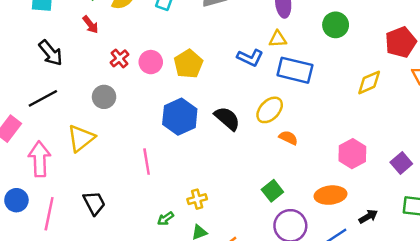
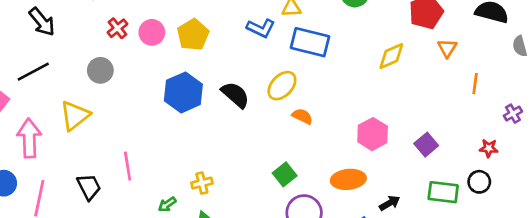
pink line: (147, 162) -> (128, 166), moved

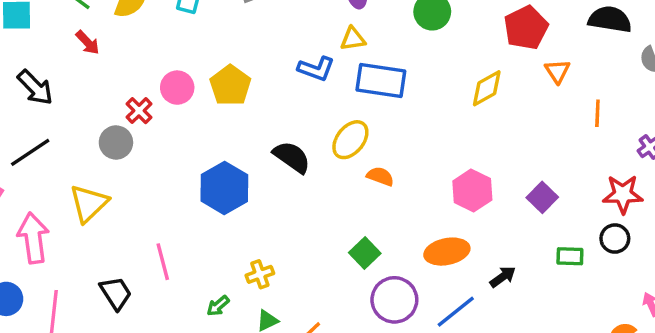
red cross: (118, 28) -> (139, 111), moved
blue hexagon: (183, 92) -> (224, 188), moved
red star: (489, 148) -> (623, 194), size x1.6
green rectangle: (443, 192) -> (570, 256), size x0.7

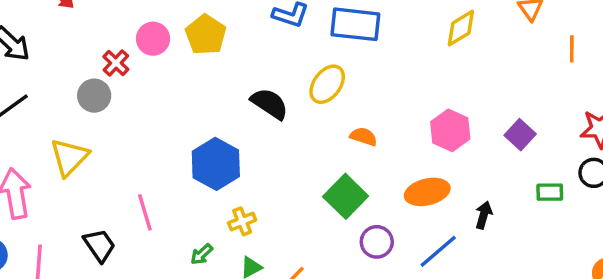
orange semicircle: (380, 176) -> (364, 137), moved
blue hexagon: (224, 188) -> (216, 164), moved
green square: (365, 253) -> (346, 196), size x1.4
black arrow: (503, 277) -> (484, 215), turned -36
purple circle: (394, 300) -> (377, 242), size x0.7

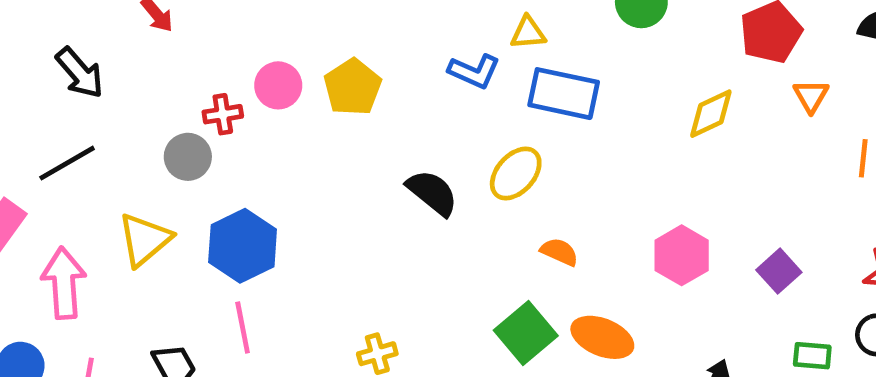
red cross: (116, 63) -> (223, 114), turned 32
blue hexagon: (216, 164) -> (243, 246), moved
orange ellipse: (427, 192) -> (602, 337), moved, turned 30

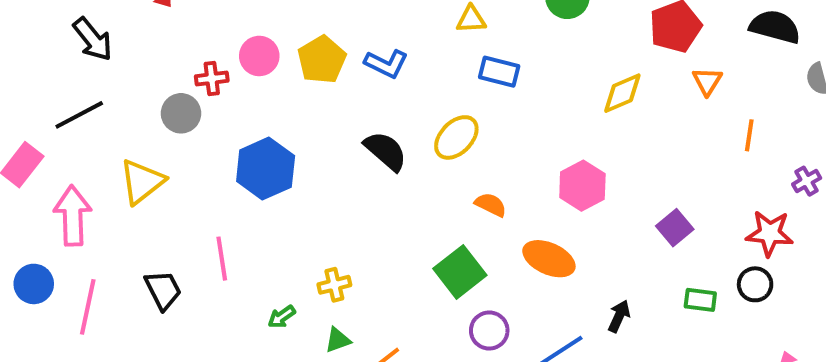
blue L-shape: (474, 71) -> (386, 64), moved
blue rectangle: (564, 94) -> (499, 72), size x0.7
blue hexagon: (243, 246) -> (266, 169), moved
pink hexagon: (682, 255) -> (582, 186), moved
orange ellipse: (602, 337) -> (549, 259), moved

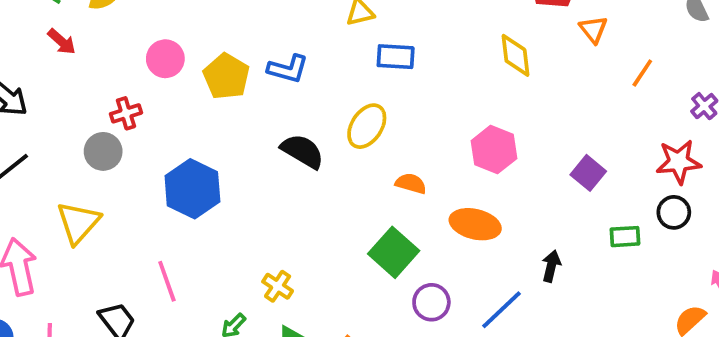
pink circle: (259, 56) -> (165, 59), moved
yellow diamond: (622, 93) -> (515, 55), turned -63
orange line: (749, 135) -> (642, 73), turned 36
yellow cross: (334, 285) -> (278, 286), turned -32

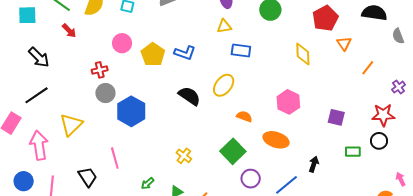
gray circle: (103, 151) -> (105, 93), moved
purple square: (588, 173) -> (336, 117), turned -30
yellow cross: (278, 286) -> (184, 156), moved

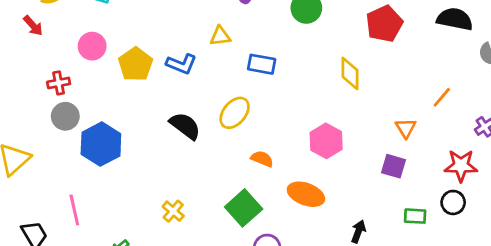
yellow triangle: (224, 26) -> (220, 36), moved
red arrow: (69, 31) -> (33, 26), moved
orange triangle: (344, 44) -> (406, 128), moved

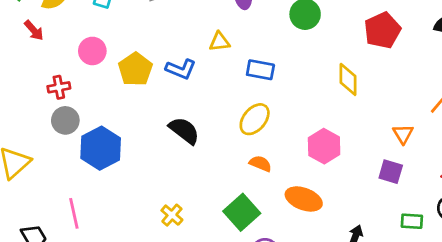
yellow ellipse: (235, 113) -> (255, 119), moved

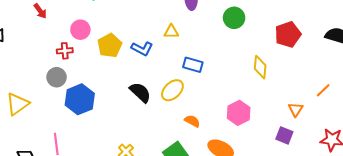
blue rectangle: (260, 70) -> (193, 65), moved
red cross: (59, 87) -> (65, 51), moved
yellow ellipse: (255, 119) -> (172, 90), moved

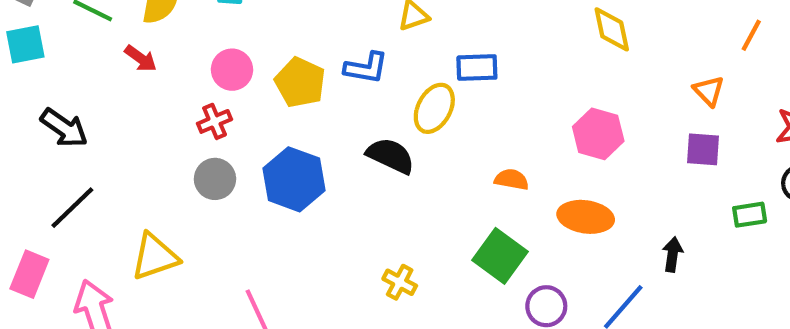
yellow ellipse: (172, 90) -> (434, 108), moved
blue hexagon: (80, 99) -> (294, 179), moved
yellow triangle: (17, 104) -> (155, 257), turned 35

